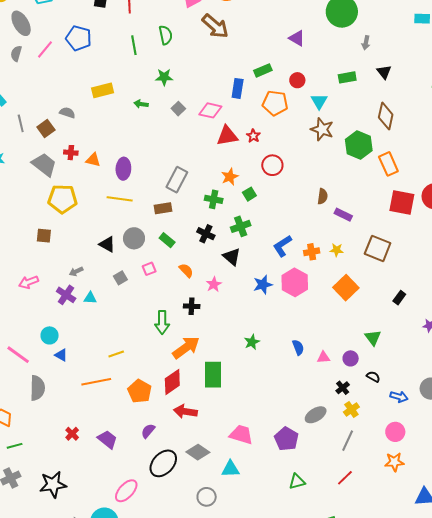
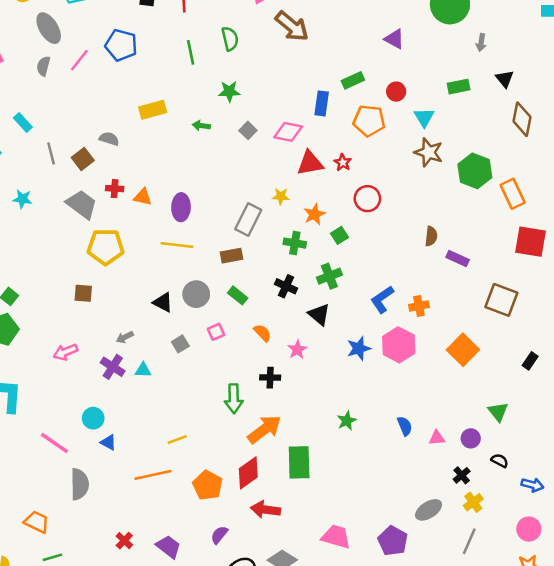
brown diamond: (386, 116) -> (522, 119), moved
yellow star: (337, 250) -> (281, 196), moved

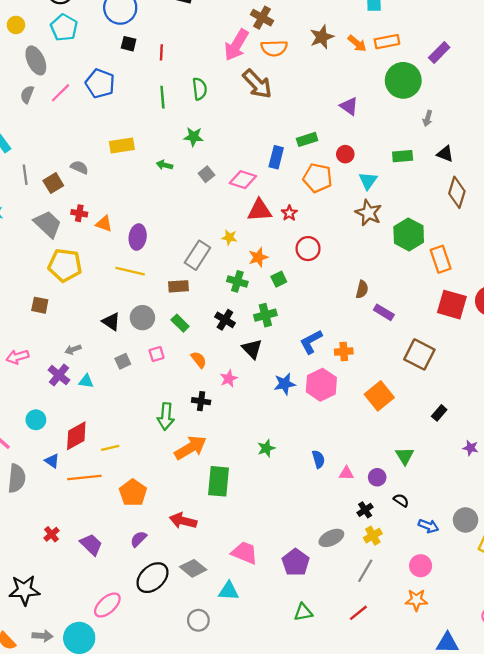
black triangle: (505, 79) -> (445, 154), turned -36
blue triangle: (108, 442) -> (52, 461), moved
red diamond: (248, 473) -> (76, 436), moved

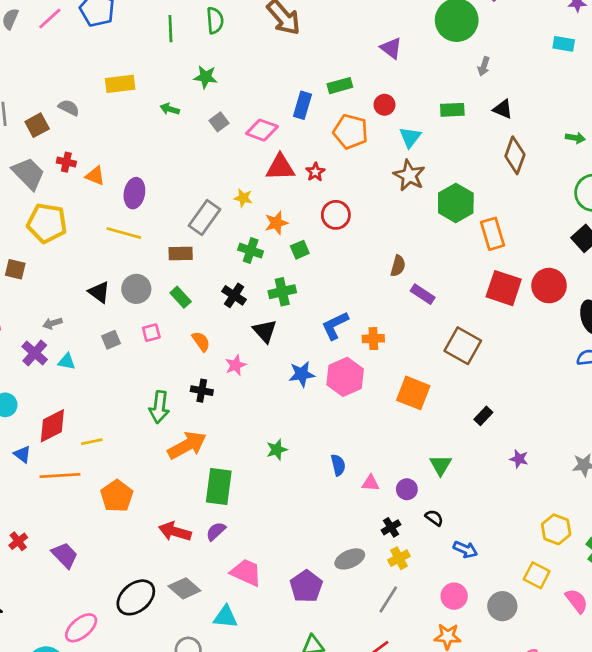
orange square: (379, 396) -> (413, 393), turned -32
gray circle: (466, 520) -> (502, 606), moved
purple semicircle: (138, 539) -> (216, 531), moved

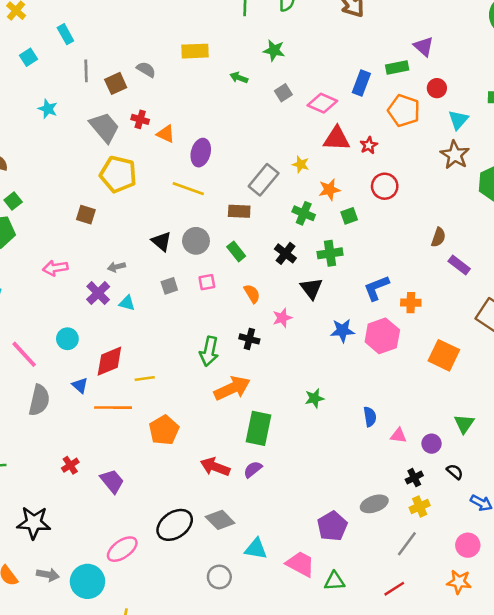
purple triangle: (391, 48) -> (424, 46), moved
pink trapezoid: (246, 572) -> (300, 564), moved

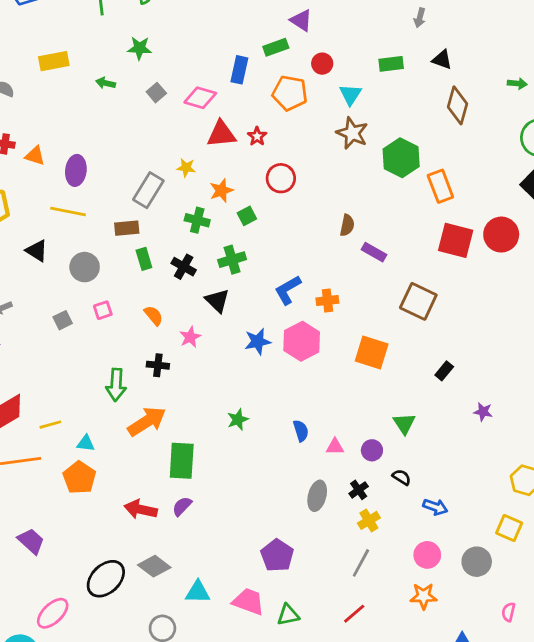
black triangle: (162, 241) -> (37, 251), moved
green rectangle: (236, 251) -> (144, 259), moved, turned 30
cyan triangle: (127, 303) -> (86, 443), moved
gray ellipse: (374, 504) -> (317, 496), moved, turned -48

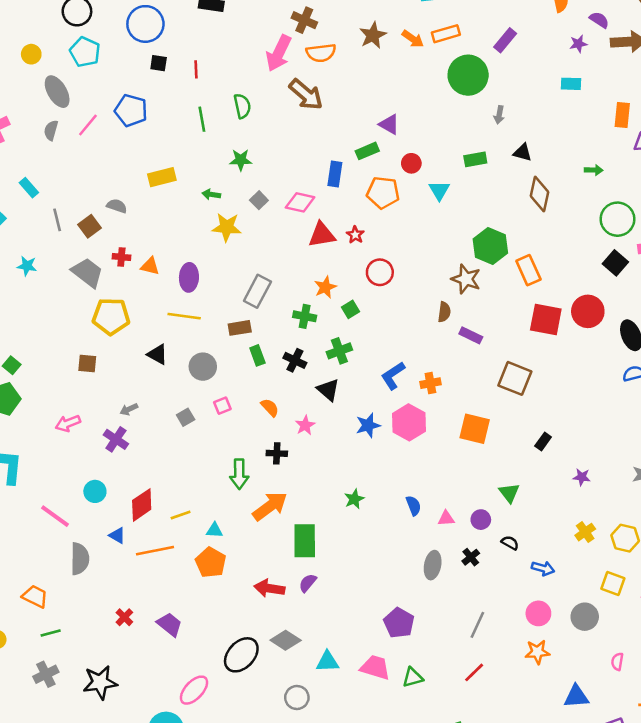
brown star: (352, 133) -> (466, 279), moved
yellow star: (186, 168) -> (227, 227), moved, size x1.6
yellow cross: (369, 520) -> (585, 532), moved

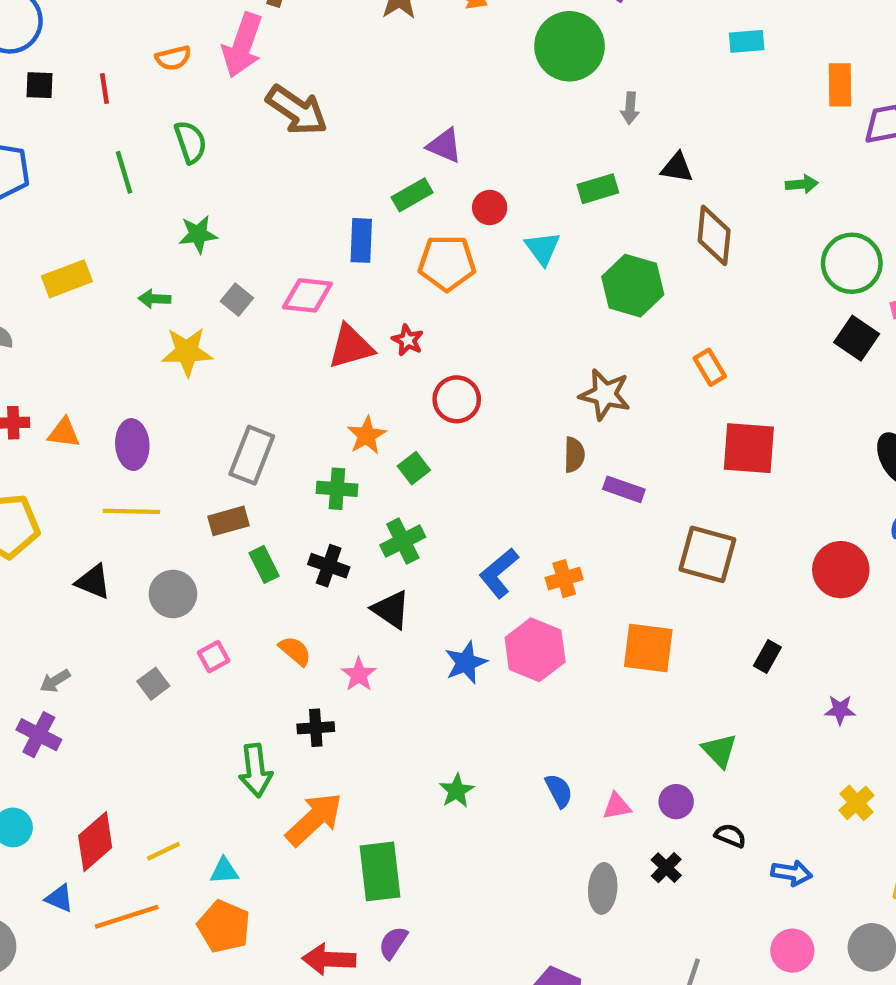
orange semicircle: (321, 53) -> (173, 58), moved, size x0.7
green hexagon: (490, 246) -> (633, 286), moved
orange rectangle: (528, 270) -> (710, 367), size x0.7
red circle: (588, 311) -> (841, 570), moved

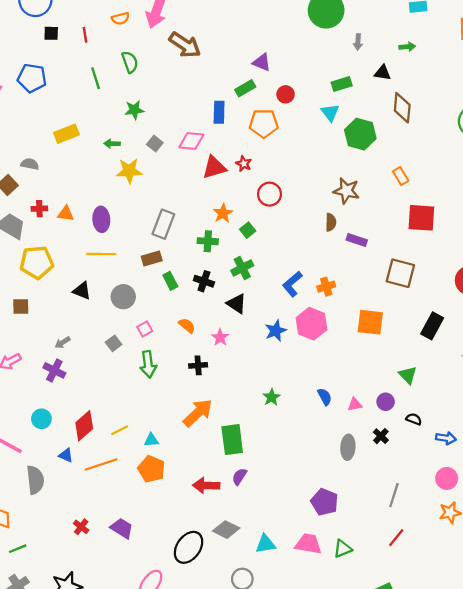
green arrow: (802, 184) -> (407, 47), moved
cyan triangle: (543, 248) -> (330, 113), moved
black rectangle: (767, 656) -> (432, 326), size x1.6
green arrow: (256, 770) -> (148, 364), moved

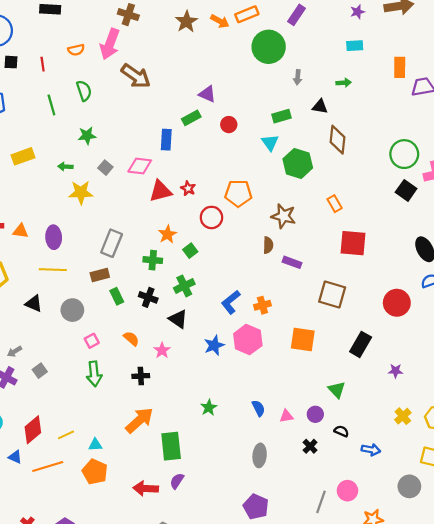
orange pentagon: (264, 123) -> (238, 193), moved
gray square: (114, 343) -> (40, 371), moved
gray ellipse: (348, 447) -> (260, 455), moved
pink circle: (447, 478) -> (347, 491), moved

